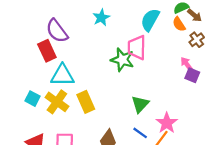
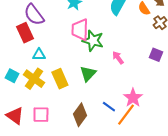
pink trapezoid: (137, 48) -> (80, 30), moved
pink arrow: (187, 64) -> (118, 58), moved
cyan triangle: (62, 75) -> (39, 55), size x0.6
green triangle: (140, 104) -> (88, 74), moved

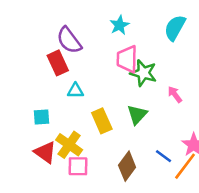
cyan square: (12, 76) -> (41, 117), turned -32
yellow cross: (34, 79) -> (69, 145), moved
red triangle: (15, 116) -> (45, 152), moved

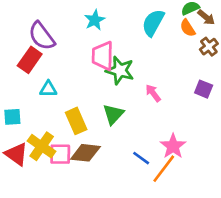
red rectangle: (58, 63) -> (30, 60), turned 60
pink square: (78, 166) -> (60, 154), moved
brown diamond: (127, 166) -> (85, 153), moved, turned 60

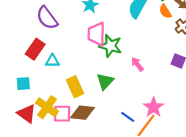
red rectangle: (30, 60) -> (35, 49), moved

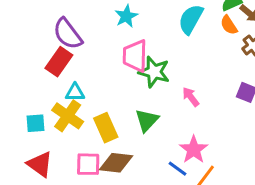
red rectangle: (35, 49) -> (59, 62), moved
yellow cross: (47, 107) -> (68, 116), moved
pink star: (154, 107) -> (194, 150), moved

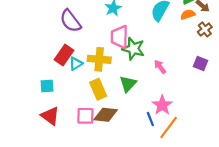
orange semicircle: (229, 25) -> (188, 15), turned 104
red rectangle: (59, 62) -> (64, 55), moved
cyan triangle: (75, 92) -> (76, 64), turned -32
yellow cross: (68, 116) -> (99, 59), moved, turned -30
blue line: (178, 169) -> (150, 119), turned 32

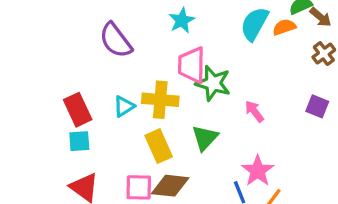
orange semicircle: (188, 15) -> (284, 27), moved
red rectangle: (64, 55) -> (78, 110), moved, turned -60

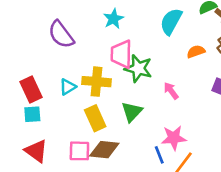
orange semicircle: (284, 27) -> (196, 52), moved
pink star: (258, 171) -> (174, 138), turned 30

